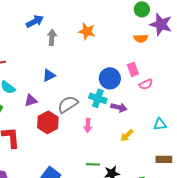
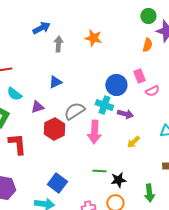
orange semicircle: (141, 38) -> (147, 45), turned -72
pink arrow: (88, 125) -> (94, 132), size x1.6

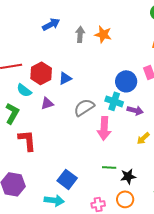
gray arrow: (58, 44) -> (80, 34), moved
red hexagon: (54, 129) -> (41, 73), moved

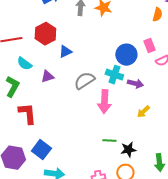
red hexagon: (41, 73) -> (45, 34), moved
blue square: (67, 179) -> (41, 150), moved

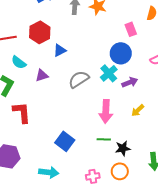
pink rectangle: (149, 46) -> (131, 29), moved
cyan cross: (114, 75) -> (109, 73), turned 30
purple arrow: (135, 84) -> (130, 82), turned -35
pink arrow: (104, 102) -> (106, 111), moved
blue square: (41, 150) -> (65, 141), moved

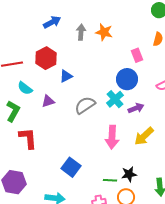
yellow arrow: (138, 110) -> (144, 136), size x1.5
green line: (104, 139) -> (110, 180), moved

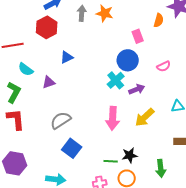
red hexagon: (46, 58) -> (47, 27), moved
gray semicircle: (85, 105) -> (61, 120), moved
red L-shape: (28, 138) -> (16, 119), moved

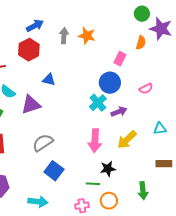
pink rectangle: (138, 36) -> (120, 59), turned 48
blue triangle: (67, 57) -> (49, 80), turned 40
purple triangle: (49, 82) -> (31, 105), size x1.5
black star: (130, 155) -> (108, 169), moved

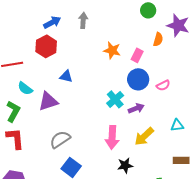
green circle: (142, 14) -> (148, 10), moved
gray arrow: (64, 36) -> (83, 20), moved
orange star: (87, 36) -> (112, 50), moved
blue circle: (110, 83) -> (138, 79), moved

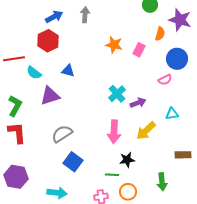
blue circle: (138, 79) -> (177, 59), moved
cyan semicircle: (25, 88) -> (34, 73), moved
cyan triangle: (177, 125) -> (172, 114), moved

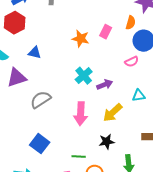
orange semicircle: (160, 34) -> (131, 23), moved
orange star: (114, 45) -> (81, 39), moved
gray semicircle: (62, 134) -> (41, 100), moved
black star: (127, 160) -> (107, 142), moved

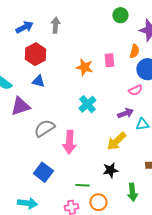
red hexagon: (15, 23) -> (35, 54), moved
pink rectangle: (106, 32) -> (109, 60), turned -32
purple arrow: (105, 85) -> (125, 113), moved
pink arrow: (81, 114) -> (69, 142), moved

